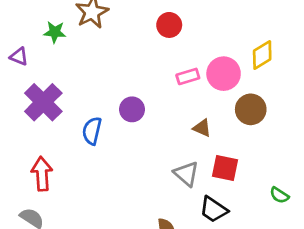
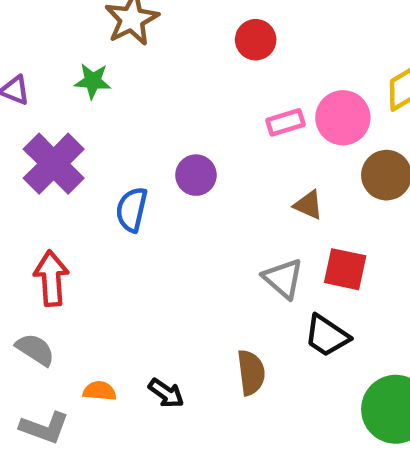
green star: (55, 32) -> (93, 81), moved

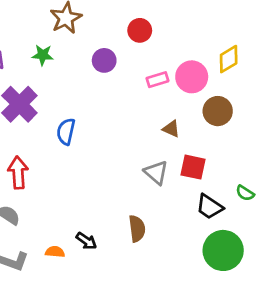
purple circle: (196, 175) -> (104, 60), moved
black trapezoid: (327, 336) -> (209, 207), moved
orange semicircle: (100, 391) -> (55, 252), moved

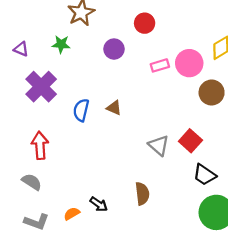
brown triangle: (171, 129) -> (114, 108), moved
red square: (193, 167) -> (190, 141), turned 30
orange semicircle: (55, 252) -> (72, 214), turned -35

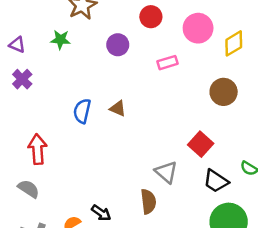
pink circle: (189, 63) -> (198, 28), moved
purple cross: (41, 87) -> (22, 79), moved, size x0.6
gray triangle: (159, 145) -> (166, 172), moved

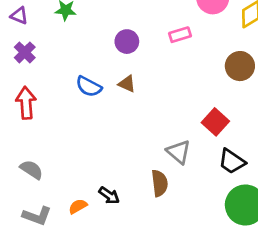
purple circle: (118, 45) -> (127, 42), moved
blue semicircle: (82, 111) -> (89, 86), turned -75
red arrow: (37, 149) -> (26, 103), moved

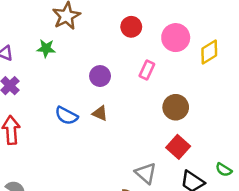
pink rectangle: (180, 35) -> (147, 70), turned -48
brown circle: (240, 66) -> (176, 107), moved

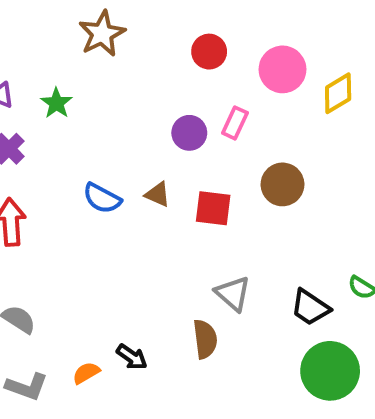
green star: (46, 48) -> (56, 103), moved, turned 30
purple circle: (100, 76) -> (189, 133), moved
red square: (178, 147) -> (213, 208), moved, turned -35

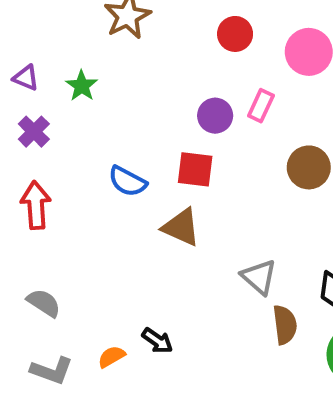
brown triangle: (158, 194) -> (181, 227), moved, size x1.5
red square: (213, 208) -> (195, 169), moved
brown semicircle: (205, 339) -> (285, 325), moved

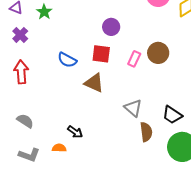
pink rectangle: (261, 106) -> (134, 59), moved
black arrow: (157, 341) -> (75, 132), moved
orange semicircle: (112, 357) -> (59, 148), turned 32

